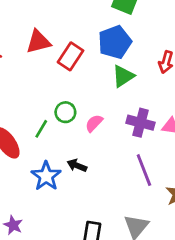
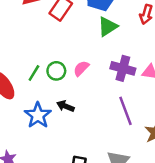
green circle: (65, 112) -> (56, 71), moved

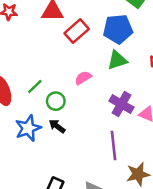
pink semicircle: (81, 68) -> (83, 78), moved
green circle: (56, 71) -> (56, 101), moved

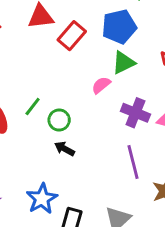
pink semicircle: (83, 78) -> (101, 85), moved
blue star: (28, 128) -> (42, 199), moved

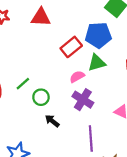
red rectangle: (72, 36) -> (71, 47), moved
purple cross: (135, 113) -> (83, 100), moved
black arrow: (65, 149) -> (52, 121), moved

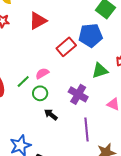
red triangle: (41, 17) -> (38, 21), turned -30
green triangle: (97, 63) -> (100, 71), moved
pink semicircle: (77, 77) -> (42, 73), moved

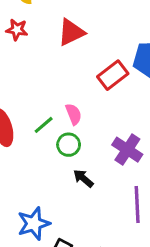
pink semicircle: (42, 73) -> (74, 114), turned 96

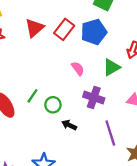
red rectangle: (113, 75) -> (64, 29), moved
pink semicircle: (74, 114) -> (78, 68), moved

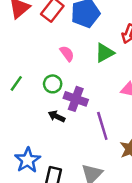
purple cross: (94, 97) -> (76, 99), moved
green circle: (53, 105) -> (53, 84), moved

